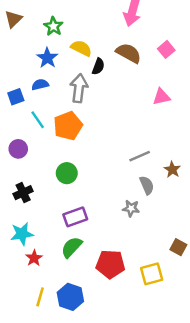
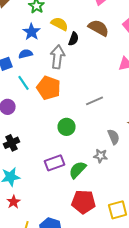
orange pentagon: (68, 126) -> (49, 88), turned -30
gray line: (140, 156) -> (95, 101), moved
green circle: (67, 173) -> (67, 127), moved
green semicircle: (72, 247) -> (78, 170), moved
red star: (34, 258) -> (14, 202), moved

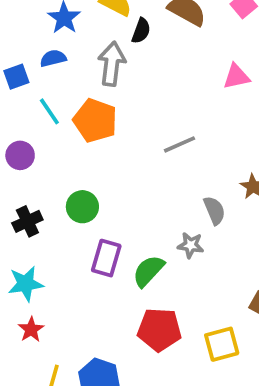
green circle: (67, 127) -> (82, 207), moved
purple rectangle: (55, 163) -> (106, 258), turned -54

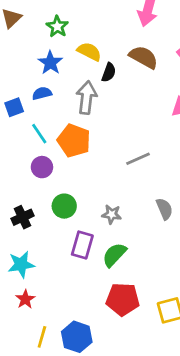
purple circle: (20, 155) -> (42, 167), moved
gray star: (191, 245) -> (112, 214), moved

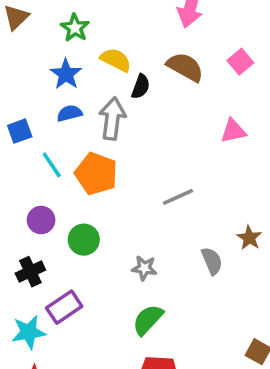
blue semicircle: (42, 93) -> (70, 113), moved
purple circle: (42, 167) -> (41, 220), moved
green circle: (64, 206) -> (84, 240), moved
purple rectangle: (82, 245) -> (64, 307), moved, turned 40

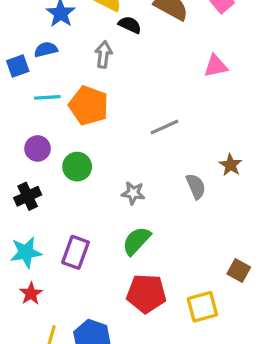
black semicircle: (141, 87) -> (130, 25), turned -85
blue semicircle: (70, 113) -> (46, 50), moved
gray arrow: (112, 119) -> (103, 54), size x0.7
cyan line: (52, 165) -> (47, 97), turned -60
purple rectangle: (64, 307) -> (75, 252), moved, turned -36

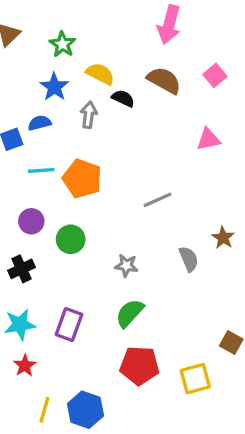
gray arrow: (103, 54) -> (89, 115), moved

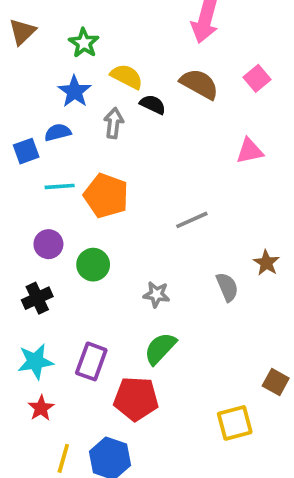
red pentagon: (140, 366) -> (136, 399), moved

